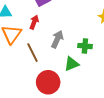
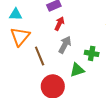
red arrow: (34, 22) -> (59, 24), moved

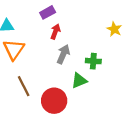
brown line: (40, 56) -> (24, 86), moved

